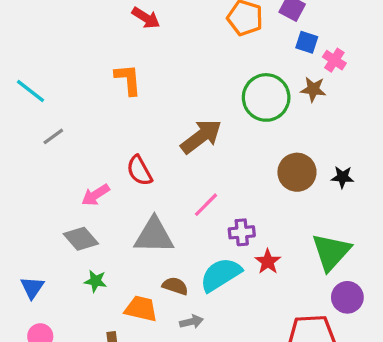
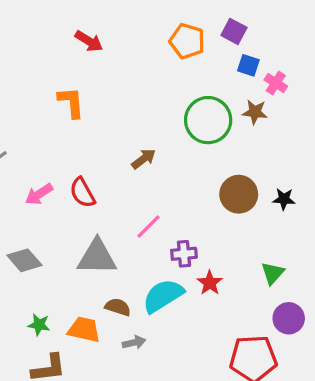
brown arrow: (201, 136) -> (144, 159), size x0.6
pink arrow: (96, 195) -> (39, 194), moved
green triangle: (331, 252) -> (273, 273), size x0.6
green star: (96, 281) -> (39, 325), moved

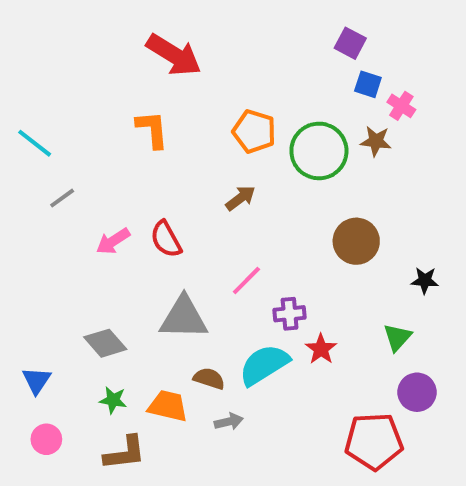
red arrow: (89, 41) -> (174, 55), size x1.6
orange pentagon: (187, 41) -> (254, 131), moved
black star: (284, 199) -> (425, 280), moved
gray diamond: (24, 260) -> (105, 343), moved

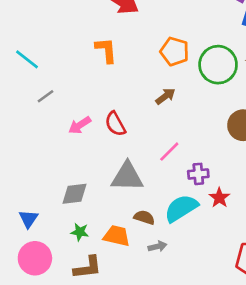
gray diamond: (105, 343) -> (74, 194), turned -56
pink circle: (46, 439) -> (35, 258), size x1.6

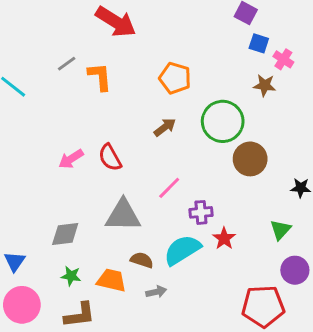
green circle: (218, 65) -> (223, 121), moved
gray line: (45, 96) -> (67, 64), moved

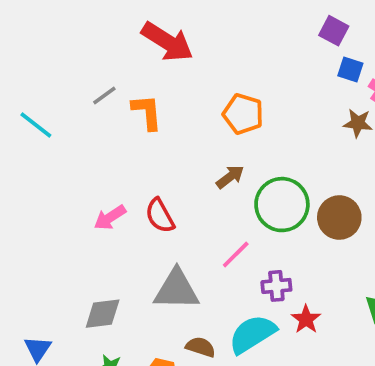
green circle: (223, 121) -> (282, 205), moved

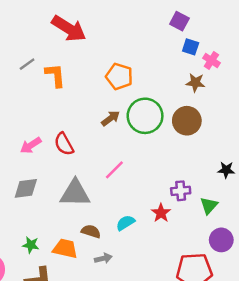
green circle: (282, 205) -> (145, 116), moved
brown circle: (339, 217) -> (187, 121), moved
purple cross: (276, 286) -> (181, 191), moved
gray diamond: (103, 314) -> (26, 188), moved
cyan semicircle: (252, 334) -> (125, 223), size x0.6

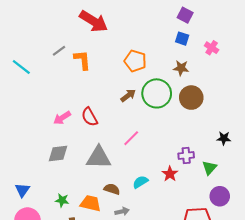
blue square: (191, 47) -> (182, 39), moved
brown star: (195, 83) -> (181, 68), moved

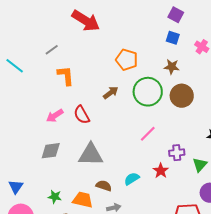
orange L-shape: (82, 60) -> (66, 76), moved
brown arrow: (128, 96) -> (111, 93), moved
pink line: (131, 138) -> (148, 134), moved

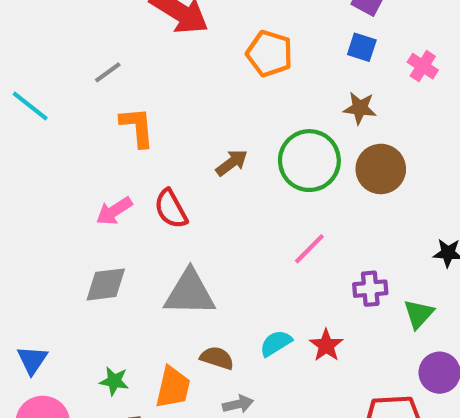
orange pentagon: (127, 60) -> (269, 54), moved
red star: (161, 171) -> (326, 345), moved
orange trapezoid: (83, 200) -> (173, 387), turned 90

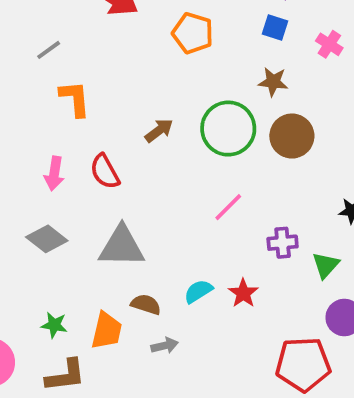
pink arrow: (114, 211) -> (54, 173), turned -48
gray diamond: (106, 284) -> (47, 239), turned 45

